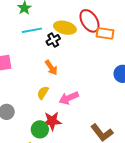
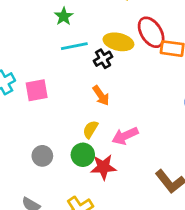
green circle: (40, 129) -> (83, 155), moved

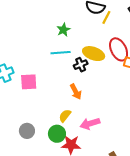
green star: (64, 16) -> (63, 30), moved

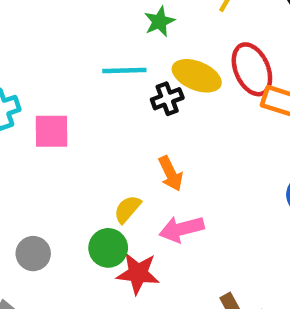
green star: (63, 30) -> (159, 21), moved
orange arrow: (76, 92) -> (171, 174), moved
gray circle: (27, 131) -> (33, 254), moved

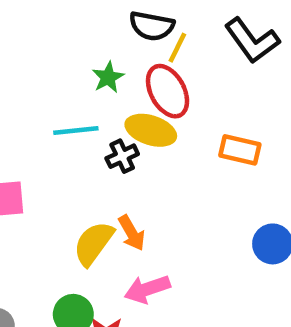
red ellipse: (252, 69) -> (168, 91), moved
yellow semicircle: (127, 209) -> (93, 243), moved, size x1.5

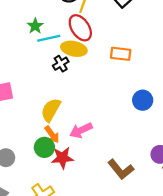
green star: (108, 77) -> (35, 26), moved
cyan line: (76, 131) -> (49, 38), moved
orange arrow: (132, 233) -> (52, 134), moved

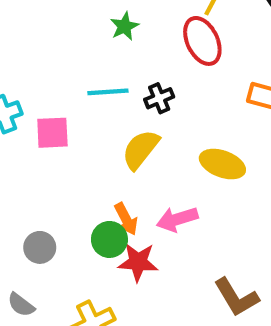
cyan line: (49, 38) -> (108, 92), moved
yellow ellipse: (74, 49) -> (222, 164), moved
yellow semicircle: (51, 110) -> (141, 149), moved

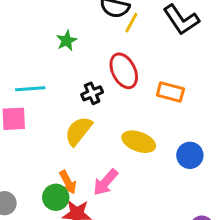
red ellipse: (202, 41) -> (124, 71), moved
cyan line: (108, 92) -> (30, 89), moved
pink arrow: (177, 219) -> (105, 182), turned -32

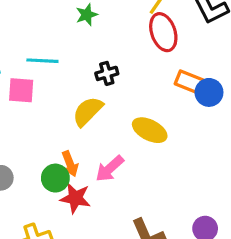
red ellipse: (124, 71) -> (163, 32), moved
blue circle: (190, 155) -> (209, 92), moved

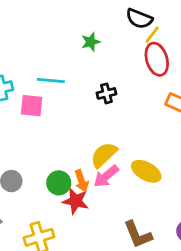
yellow semicircle: (88, 111) -> (104, 155), moved
yellow ellipse: (150, 130) -> (146, 171), moved
orange arrow: (70, 164) -> (82, 181), moved

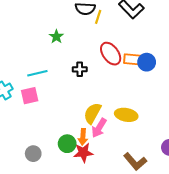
red ellipse: (157, 59) -> (111, 54), moved
black cross: (106, 93) -> (80, 69), turned 32
orange arrow: (82, 181) -> (83, 137), turned 42

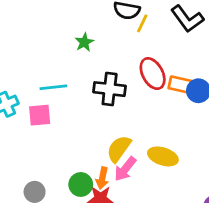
black cross: (80, 69) -> (110, 89), size x1.6

